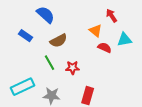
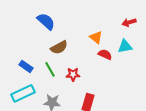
red arrow: (112, 16) -> (129, 22), moved, turned -72
blue rectangle: (26, 36) -> (26, 66), moved

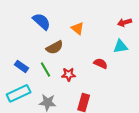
orange triangle: (96, 37) -> (78, 28), moved
red semicircle: (105, 54) -> (101, 63), moved

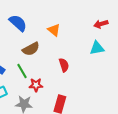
red semicircle: (101, 63) -> (64, 65), moved, turned 48
red star: (69, 74) -> (36, 85), moved

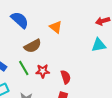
red semicircle: (64, 65) -> (66, 77), moved
red star: (36, 85) -> (43, 71), moved

